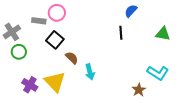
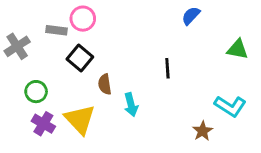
black line: (121, 33) -> (167, 68), moved
green circle: (19, 52) -> (36, 92), moved
brown semicircle: (72, 58) -> (105, 84), turned -144

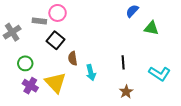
green triangle: (238, 49) -> (151, 28), moved
black line: (167, 68) -> (123, 62), moved
brown star: (203, 131) -> (126, 92), moved

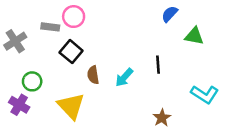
black line: (123, 62) -> (158, 65), moved
cyan arrow: (91, 73) -> (124, 78), moved, turned 56
purple cross: (30, 86) -> (19, 105), moved

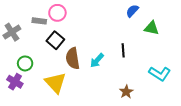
brown semicircle: (93, 75) -> (73, 58), size x1.5

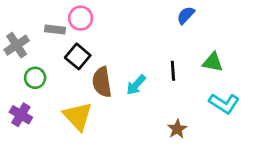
green triangle: (152, 28) -> (213, 62), moved
green circle: (25, 63) -> (35, 78), moved

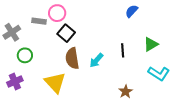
black square: (78, 56) -> (66, 33), moved
green triangle: (213, 62) -> (151, 44), turned -42
purple cross: (21, 115) -> (15, 82), turned 35

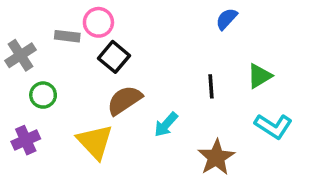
brown semicircle: (72, 58) -> (124, 100), turned 65
cyan arrow: (96, 60) -> (166, 124), moved
brown star: (126, 92) -> (216, 157), size x1.5

